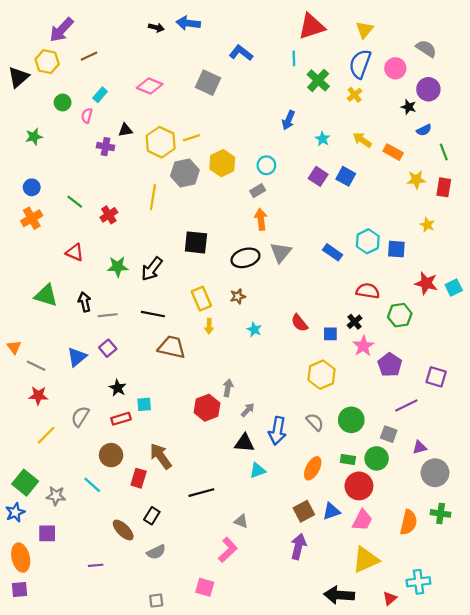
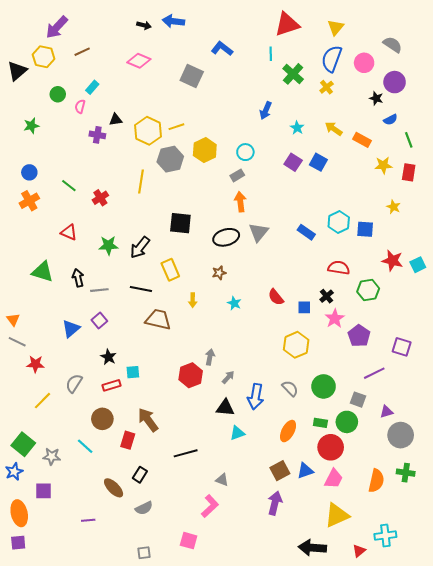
pink diamond: (150, 86) -> (139, 61), moved
yellow rectangle: (201, 299) -> (170, 270), moved
gray line: (36, 366) -> (17, 342), moved

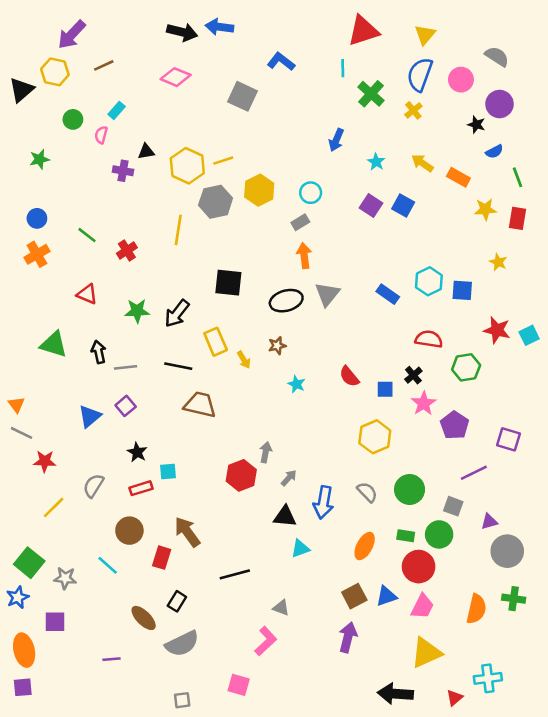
black arrow: (144, 25) -> (182, 32), size x1.6
yellow arrow: (193, 300) -> (244, 360), moved, turned -32
gray semicircle: (144, 508) -> (182, 644), size x1.5

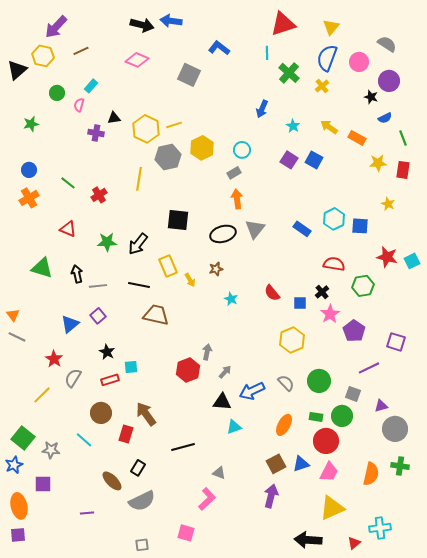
red star: (45, 461) -> (54, 359), moved, turned 30
blue arrow: (323, 502) -> (252, 391), turned 55

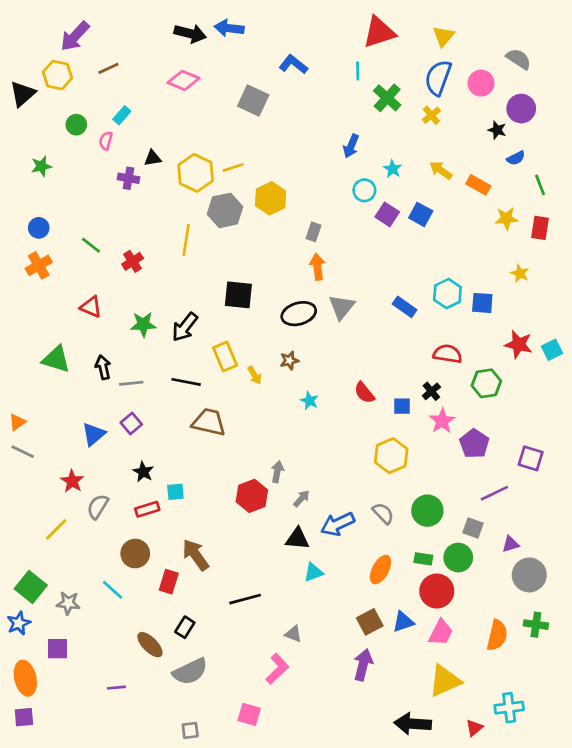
cyan circle: (242, 150) -> (364, 190), moved
gray rectangle: (234, 173) -> (313, 232), turned -40
orange triangle: (13, 315) -> (17, 422), turned 32

